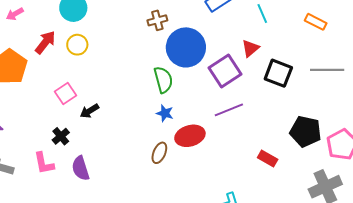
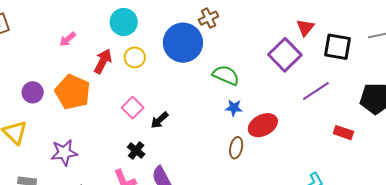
blue circle: (186, 47) -> (183, 43), moved
green semicircle: (163, 80) -> (226, 75), turned -40
purple line: (229, 110) -> (316, 91), moved

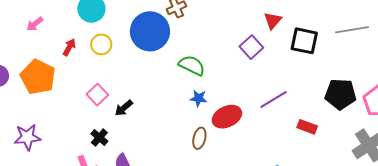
purple square: (285, 55) -> (251, 47), size x0.7
red arrow: (103, 61) -> (69, 47), size x0.7
purple line: (316, 91) -> (274, 100), moved

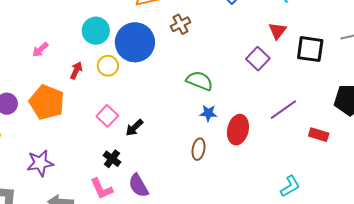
blue circle: (150, 31) -> (135, 42), moved
red ellipse: (227, 117) -> (238, 130), turned -48
brown ellipse: (199, 138) -> (199, 149), moved

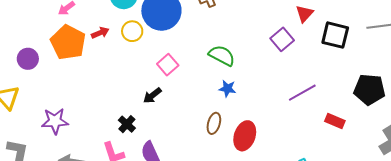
red arrow: (76, 71) -> (100, 33), turned 36
orange pentagon: (47, 102) -> (68, 42), moved
pink square: (107, 116) -> (168, 65), moved
red ellipse: (238, 130) -> (245, 136), moved

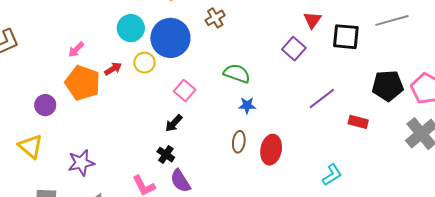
black cross: (127, 124) -> (166, 155), moved

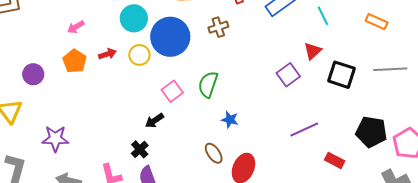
green semicircle: (237, 73) -> (208, 84), moved, turned -104
orange pentagon: (83, 83) -> (75, 61), size x0.7
brown ellipse: (239, 142) -> (214, 153), turned -55

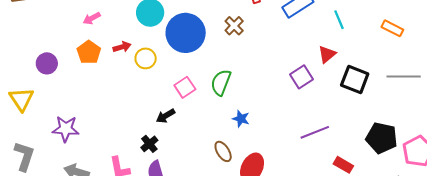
brown cross: (218, 27) -> (234, 26), turned -30
yellow circle: (139, 55) -> (146, 58), moved

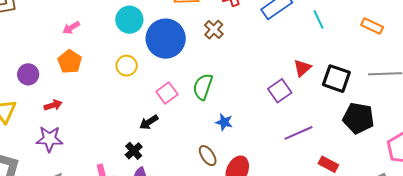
red arrow: (122, 47) -> (53, 105), moved
red triangle: (327, 54) -> (302, 68), moved
purple square: (301, 77) -> (280, 91), moved
black pentagon: (382, 138) -> (358, 118), moved

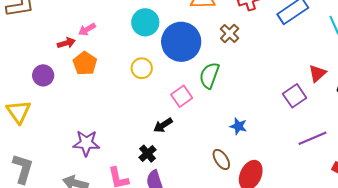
green semicircle: (203, 87) -> (209, 75), moved
red arrow: (53, 105) -> (66, 43), moved
purple star: (49, 139) -> (86, 143), moved

